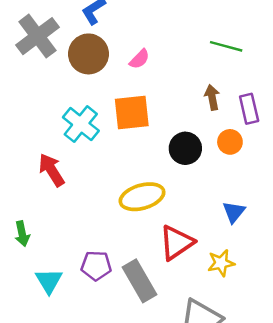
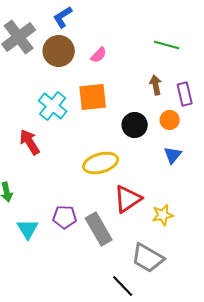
blue triangle: (234, 212) -> (173, 155), moved

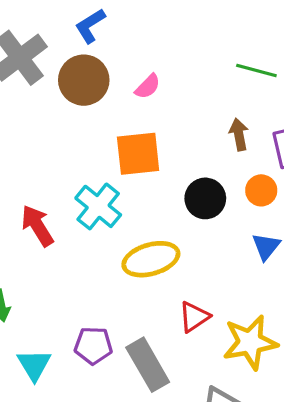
cyan cross: (53, 106) -> (98, 206), moved
red triangle: (128, 199) -> (194, 317), size x0.7
yellow star: (163, 215) -> (250, 342), size x1.6

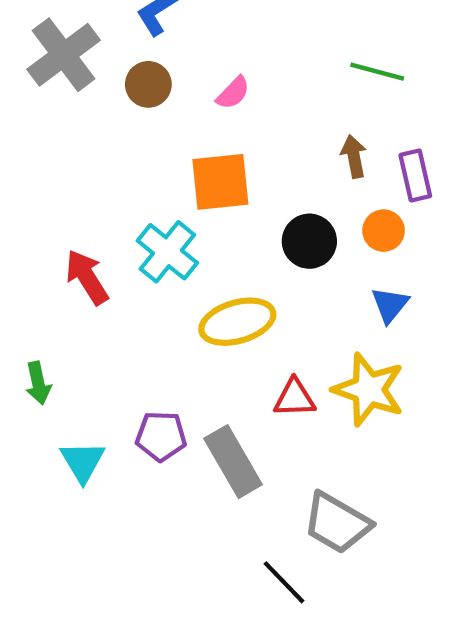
brown circle: (84, 80) -> (148, 84), size x0.7
red triangle: (194, 317) -> (295, 398), turned 32
yellow star: (250, 342) -> (369, 390), moved, turned 30

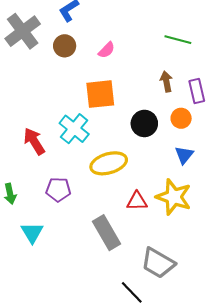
purple pentagon: (161, 436) -> (58, 190), moved

